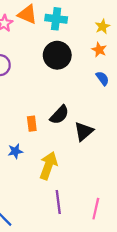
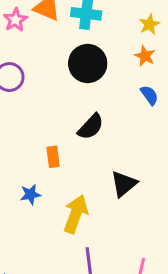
black semicircle: (59, 115) -> (91, 127), moved
black triangle: (84, 131) -> (124, 184), moved

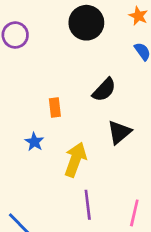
black semicircle: (91, 127) -> (104, 90), moved
blue star: (30, 194) -> (34, 142), turned -30

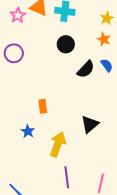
black circle: (86, 23) -> (66, 44), size x0.7
black semicircle: (104, 90) -> (86, 69), moved

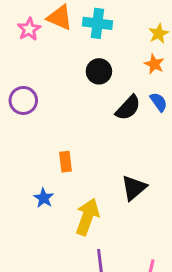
purple circle: (14, 53) -> (23, 100), moved

